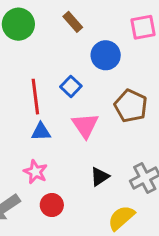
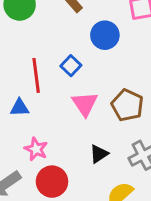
brown pentagon: (131, 106) -> (127, 105), moved
blue triangle: (41, 132) -> (20, 108), moved
red circle: (52, 205) -> (52, 182), size x1.4

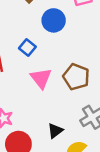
black triangle: (99, 154) -> (55, 131), moved

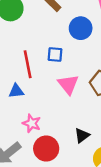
blue square: (27, 48) -> (55, 55), turned -35

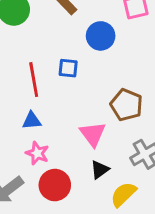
pink triangle: (68, 84) -> (93, 134), moved
blue triangle: (16, 91) -> (32, 121), moved

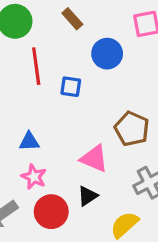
red line: (34, 80) -> (36, 66), moved
pink triangle: (93, 134) -> (94, 159), turned -32
black triangle: (100, 170) -> (88, 196), moved

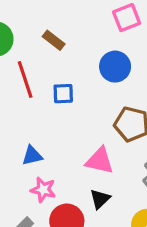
brown rectangle: (72, 19) -> (54, 40), moved
blue circle: (107, 54) -> (115, 67), moved

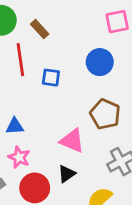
brown rectangle: (54, 40) -> (40, 29), moved

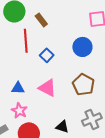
blue square: (51, 78) -> (47, 55), turned 32
pink triangle: (72, 141) -> (47, 88), moved
black triangle: (67, 174) -> (62, 127), moved, turned 48

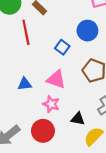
blue square: (47, 55) -> (62, 47), moved
pink star: (19, 111) -> (51, 104), moved

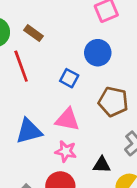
blue triangle: (25, 84) -> (29, 131), size x1.5

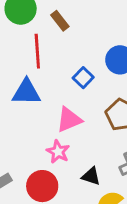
pink triangle: (67, 120) -> (69, 120), turned -50
blue triangle: (29, 131) -> (26, 92), moved

